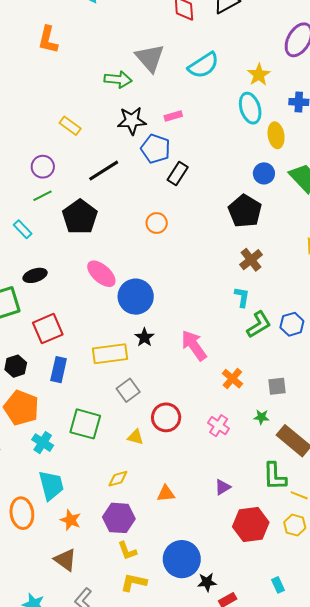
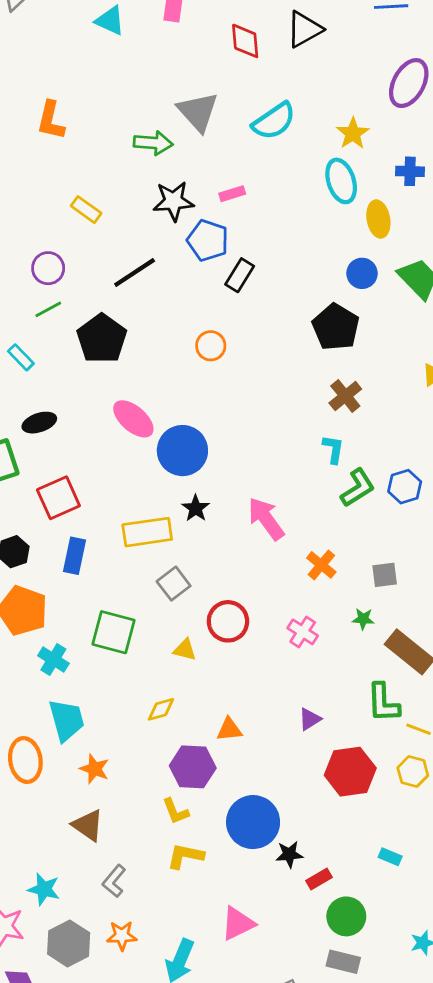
orange L-shape: (48, 40) -> (51, 120), moved
purple hexagon: (119, 518) -> (193, 767), moved
cyan rectangle: (278, 585) -> (390, 857), turned -42

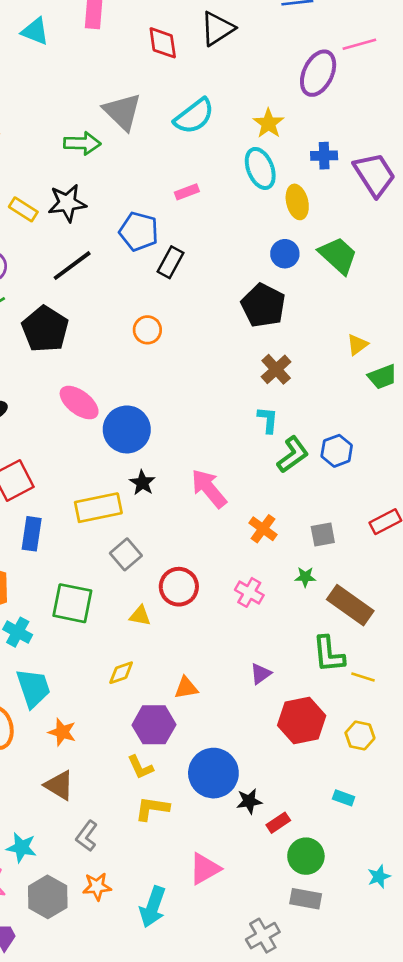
pink rectangle: (232, 194) -> (187, 192), moved
black star: (173, 201) -> (67, 203), moved
yellow hexagon: (413, 772) -> (360, 736), moved

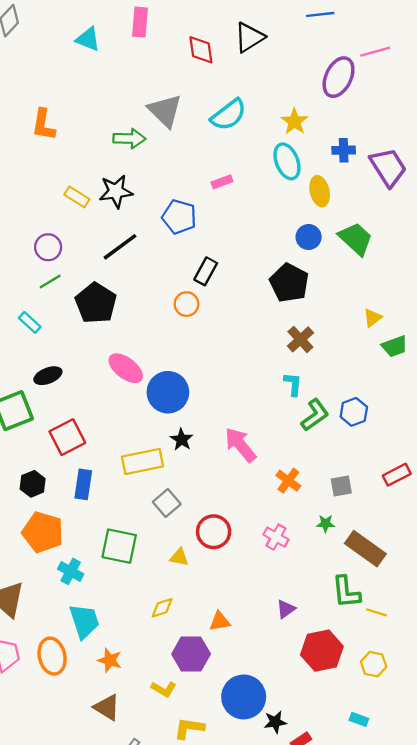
black rectangle: (170, 262) -> (206, 271), moved
yellow L-shape: (140, 767) -> (164, 689), moved, turned -35

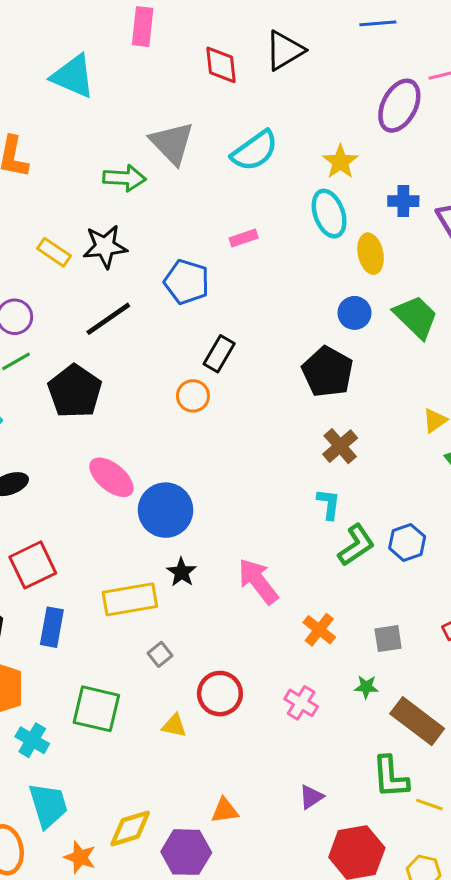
cyan triangle: (88, 39) -> (73, 76), moved, size x1.4
gray square: (167, 503) -> (160, 654), size x0.7
yellow diamond: (162, 608) -> (130, 828), moved, size x1.4

